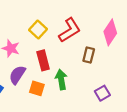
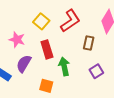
orange square: (37, 88) -> (46, 86), moved
purple square: (102, 93) -> (96, 71), moved

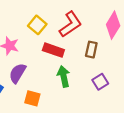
red rectangle: (47, 49) -> (53, 50), moved, turned -54
orange square: (46, 86) -> (32, 98), moved

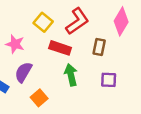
purple square: (100, 82) -> (109, 80), turned 35
orange square: (32, 98) -> (39, 98), turned 35

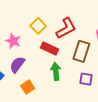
brown rectangle: (99, 47) -> (81, 51), size x1.5

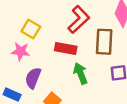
yellow square: (38, 26) -> (31, 29), moved

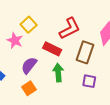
purple semicircle: (33, 78) -> (29, 65), moved

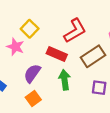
brown rectangle: (85, 52) -> (93, 56), turned 40

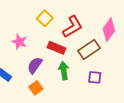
yellow square: (30, 29) -> (45, 18), moved

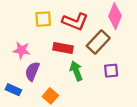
yellow square: (45, 18) -> (43, 19), turned -35
red L-shape: (72, 27) -> (75, 21), turned 65
purple semicircle: (35, 65) -> (32, 71), moved

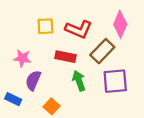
purple square: (111, 71) -> (115, 81), size x1.6

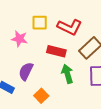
pink star: (22, 58) -> (19, 39), moved

